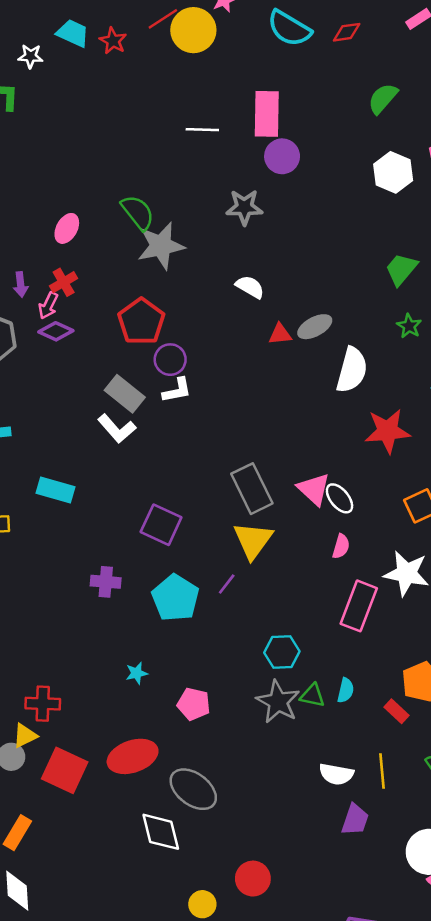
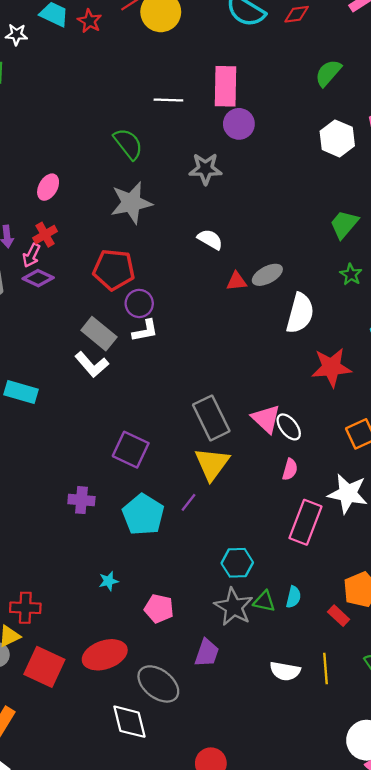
green semicircle: (138, 212) -> (128, 144), moved
red pentagon: (141, 321) -> (114, 270), turned -30
cyan rectangle: (56, 490) -> (21, 392), moved
purple trapezoid: (355, 820) -> (207, 653), moved

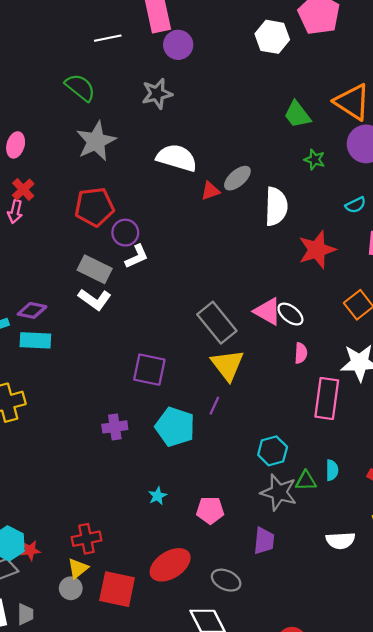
green trapezoid: (344, 224) -> (297, 115), turned -64
white semicircle: (210, 239) -> (177, 158), size x1.6
purple diamond: (38, 278) -> (32, 310), moved
gray ellipse: (158, 684) -> (226, 580), size x0.7

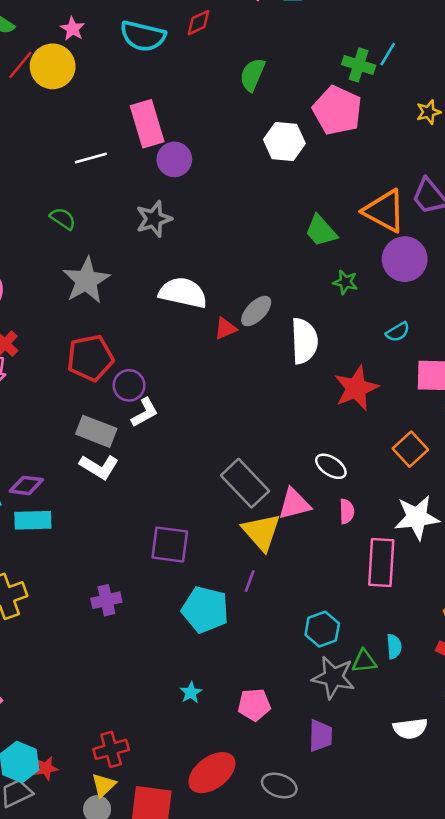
green semicircle: (80, 87) -> (63, 219), size x0.7
pink triangle: (268, 311) -> (294, 504), moved, turned -40
purple cross: (115, 427) -> (106, 600), moved

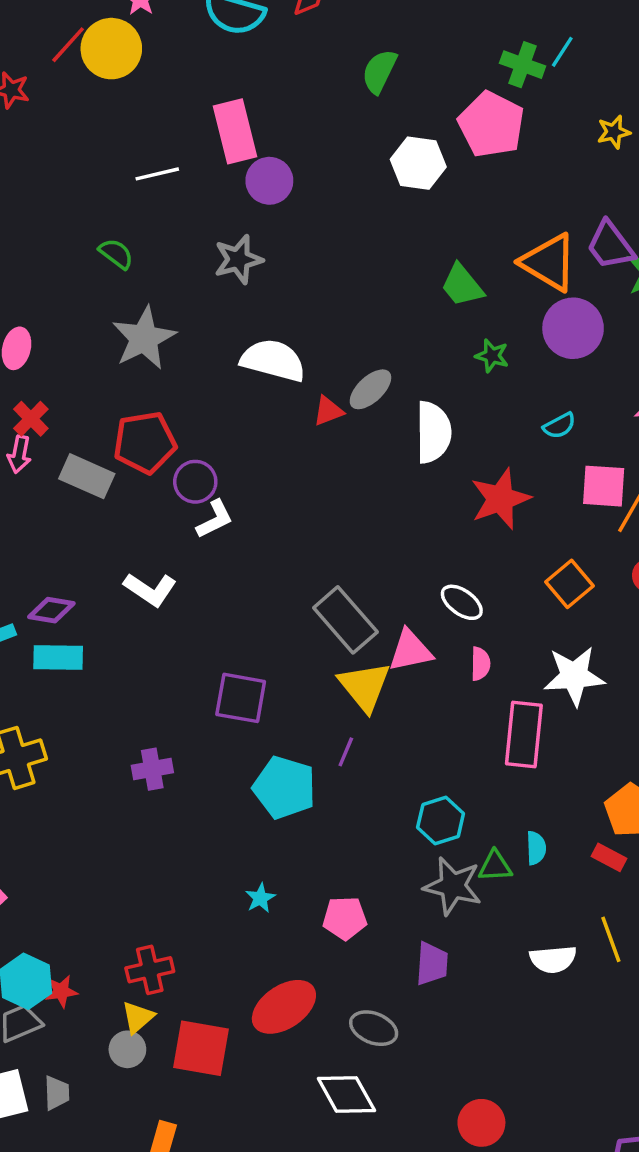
gray rectangle: (96, 431) -> (87, 476), moved

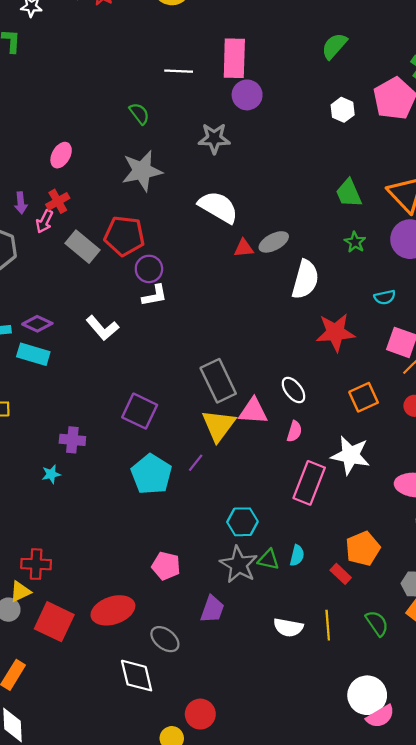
white hexagon: (418, 163) -> (343, 110), size x0.7
cyan star: (260, 898) -> (51, 474), moved
red circle: (481, 1123) -> (200, 714), moved

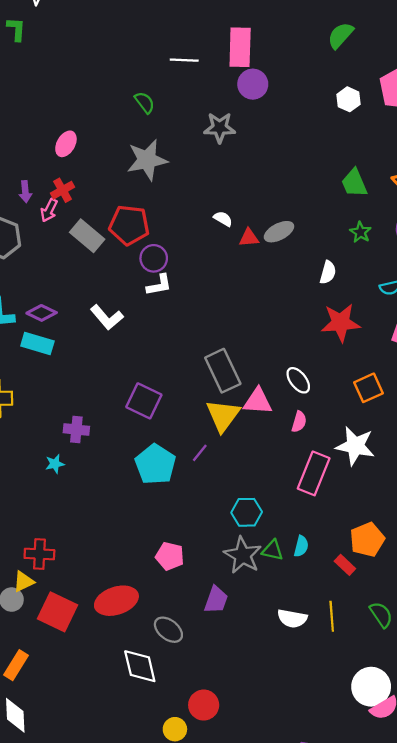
white semicircle: (218, 207) -> (223, 219), moved, size x0.5
white semicircle: (305, 279) -> (328, 272), moved, size x0.6

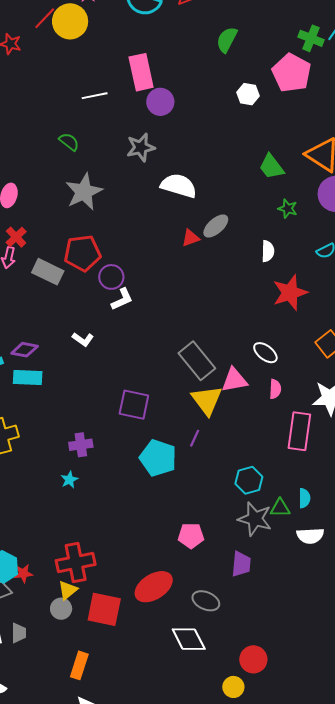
white semicircle: (223, 219) -> (179, 186), moved, size x2.0
white L-shape: (107, 317) -> (83, 339), size x0.7
red cross: (39, 554) -> (76, 562), size x1.4
white semicircle: (292, 618) -> (310, 536), moved

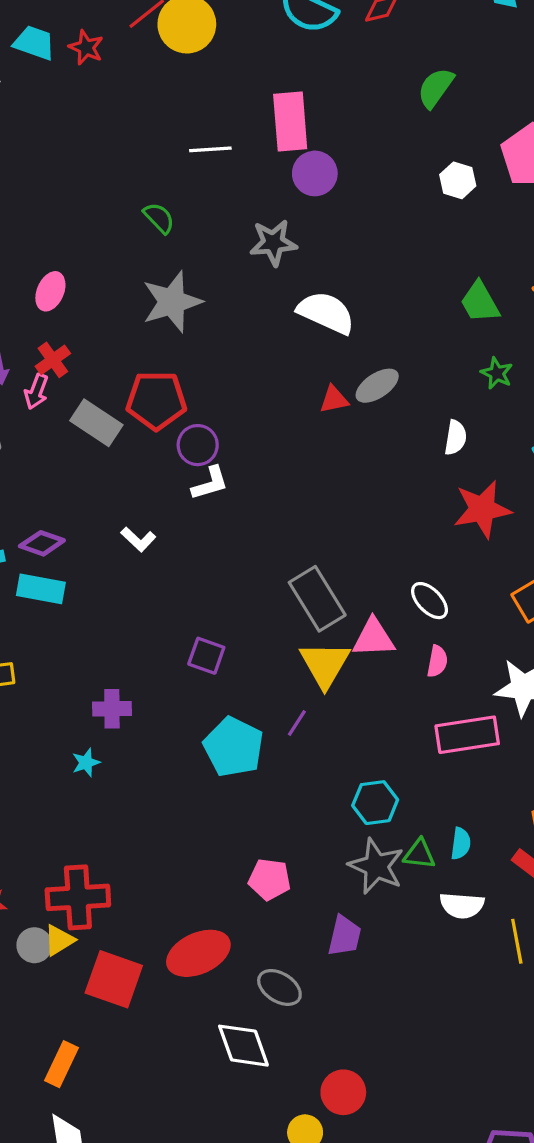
purple square: (134, 405) -> (206, 656), size x0.7
pink rectangle: (299, 431) -> (467, 735), turned 66
gray circle: (61, 609) -> (34, 945), moved

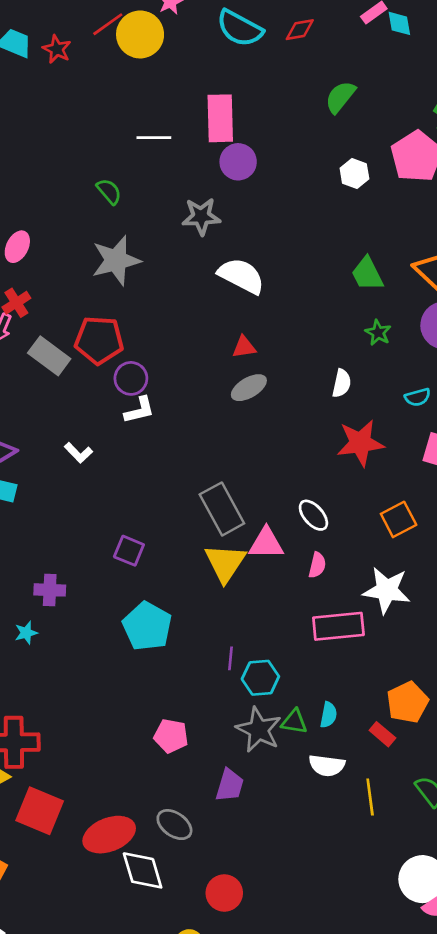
gray ellipse: (377, 386) -> (249, 388), moved
purple line: (297, 723) -> (231, 658), moved, turned -30
red ellipse: (198, 953) -> (109, 835), moved
red circle: (343, 1092) -> (224, 893), moved

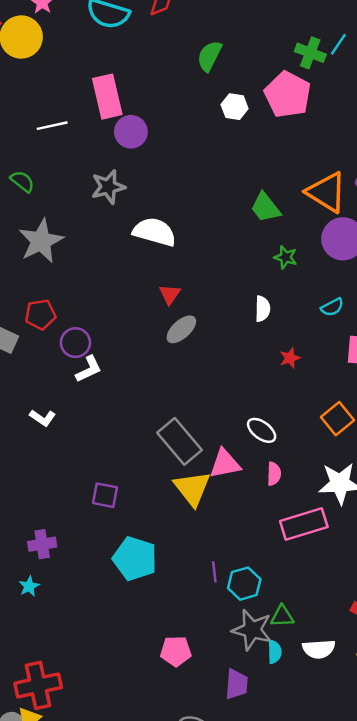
white hexagon: (354, 173) -> (235, 107), moved
red pentagon: (99, 340) -> (40, 314), size x0.7
red triangle: (244, 347) -> (170, 294), turned -35
red star: (360, 443) -> (290, 358), size x0.5
cyan semicircle: (328, 715) -> (275, 652), moved

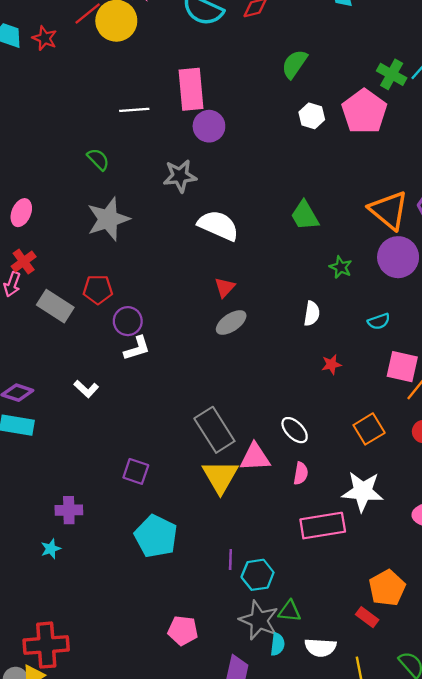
green trapezoid: (265, 207) -> (305, 216), moved

